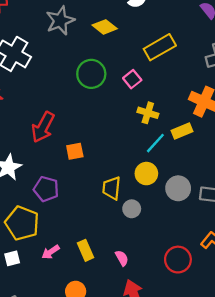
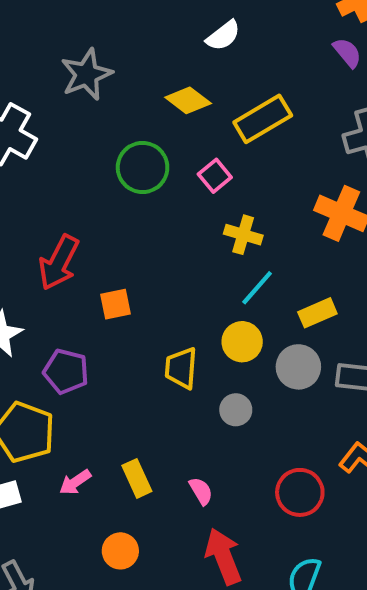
yellow diamond: (105, 27) -> (188, 100), moved
yellow rectangle: (182, 131) -> (317, 313), moved
gray circle: (132, 209) -> (236, 410), moved

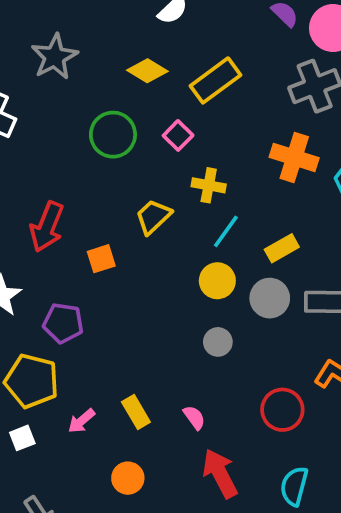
yellow trapezoid: (181, 368) -> (153, 217), moved, turned 48

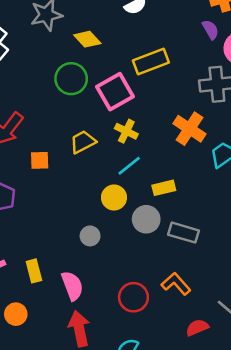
yellow diamond: (147, 71) -> (87, 39), moved
pink square: (178, 135) -> (115, 92), size x1.8
gray circle: (218, 342) -> (90, 236), moved
pink semicircle: (194, 417) -> (72, 286), size x1.6

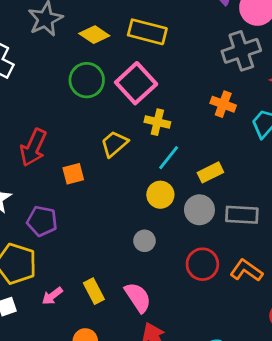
yellow rectangle: (151, 62) -> (147, 32), moved, turned 48
orange cross: (189, 129) -> (223, 104), size x0.7
red circle: (133, 297) -> (202, 264), moved

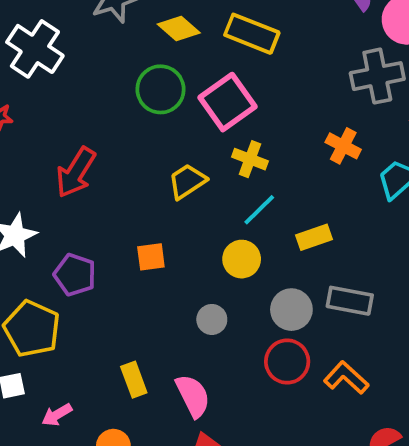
orange square: (73, 174) -> (151, 257), moved
gray circle: (199, 210) -> (291, 310), moved
pink arrow: (52, 296) -> (57, 415), moved

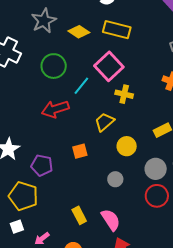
green circle: (160, 89) -> (54, 66), moved
red arrow: (76, 172) -> (55, 109), moved, turned 48
yellow trapezoid: (187, 181) -> (104, 122), moved
cyan line: (259, 210) -> (81, 86), moved

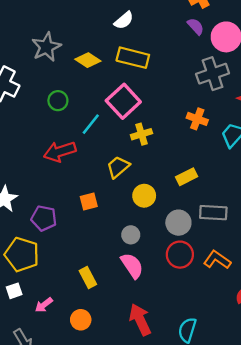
green circle: (54, 66) -> (58, 101), size x0.7
yellow cross: (124, 94) -> (141, 134), turned -30
pink semicircle: (111, 220) -> (132, 266), moved

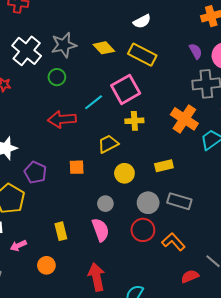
purple semicircle: (196, 26) -> (196, 51), moved
gray star: (46, 47) -> (64, 45), moved
green circle: (58, 101) -> (57, 77), moved
orange cross: (197, 119) -> (184, 119), size x1.5

